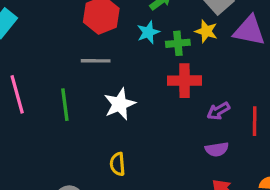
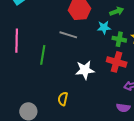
white star: (120, 104) -> (85, 70), moved

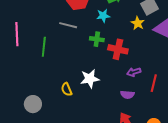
green cross: (119, 39) -> (97, 39), moved
white star: (85, 70) -> (90, 79), moved
yellow semicircle: (63, 99) -> (67, 89), turned -32

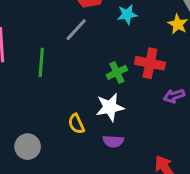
gray line: (68, 25) -> (76, 30), turned -60
green cross: (97, 39) -> (117, 72), moved, turned -32
purple semicircle: (127, 95) -> (113, 141), moved

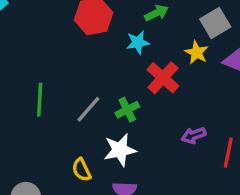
gray line: (76, 30) -> (88, 109), moved
red cross: (150, 63) -> (163, 78), moved, turned 32

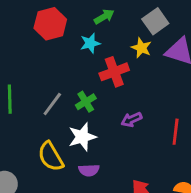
red cross: (163, 78) -> (114, 72), turned 32
purple arrow: (194, 135) -> (131, 120), moved
yellow semicircle: (82, 170) -> (51, 157), size x1.5

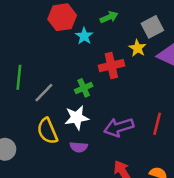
cyan star: (90, 43) -> (84, 36), moved, turned -30
gray line: (52, 104) -> (44, 93), moved
purple arrow: (131, 120) -> (119, 127), moved, size x1.6

